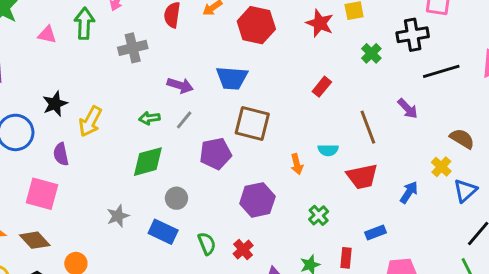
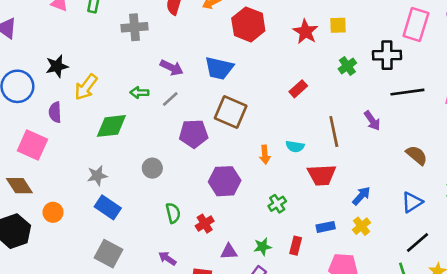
green diamond: (148, 162) -> (111, 126), moved
yellow cross: (441, 167) -> (361, 226), moved
blue rectangle: (163, 232) -> (108, 207), moved

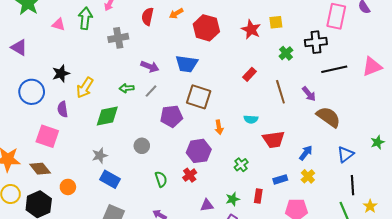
brown line: (334, 132) -> (280, 92), moved
orange arrow: (265, 155) -> (219, 127), moved
brown semicircle: (417, 155) -> (328, 117), moved, size x1.4
red cross: (205, 224) -> (190, 175), moved
black line: (417, 242) -> (352, 185), turned -48

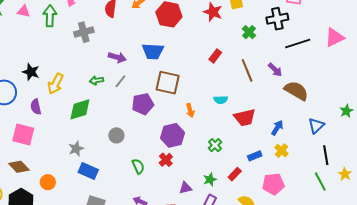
pink triangle: (59, 24) -> (24, 11), moved
black star: (61, 74) -> (31, 72), turned -30
red rectangle: (258, 196) -> (235, 174), turned 40

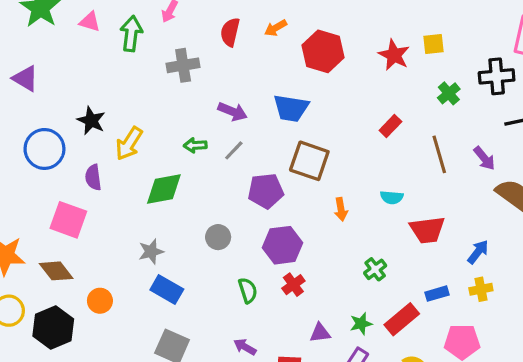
purple hexagon: (173, 135) -> (282, 245), moved
yellow cross: (281, 151) -> (481, 289), turned 32
red rectangle: (235, 174) -> (402, 319), size x1.5

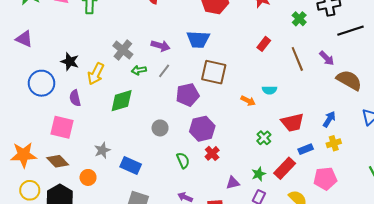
gray cross: (183, 65) -> (123, 50), moved, turned -36
orange arrow: (341, 209) -> (248, 101), moved, turned -48
red trapezoid: (427, 230) -> (293, 122), moved
gray star: (151, 252) -> (102, 150), moved

